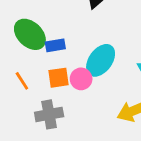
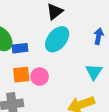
cyan ellipse: (101, 60) -> (57, 39), moved

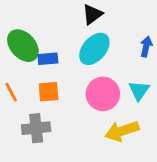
pink circle: (40, 77) -> (103, 94), moved, size x1.5

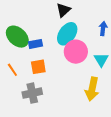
pink circle: (103, 94) -> (76, 52), moved
yellow arrow: (122, 131) -> (92, 89), turned -55

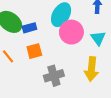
gray cross: (32, 93) -> (54, 76), moved

